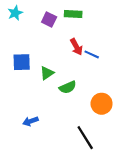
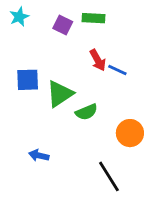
green triangle: (47, 73) -> (60, 94), size x1.5
blue arrow: (30, 121) -> (39, 155), turned 32

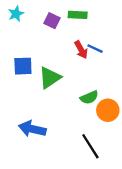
blue line: (117, 70) -> (95, 49), moved
green semicircle: (86, 112) -> (89, 97), moved
blue arrow: (39, 155) -> (32, 129), size x1.6

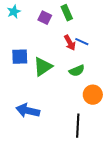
green rectangle: (78, 15) -> (67, 13), turned 63
green semicircle: (89, 97) -> (77, 71), moved
black line: (90, 146) -> (78, 126), turned 35

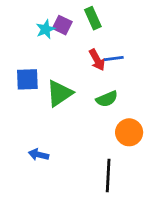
cyan star: (14, 12) -> (46, 29), moved
blue line: (82, 42) -> (114, 58), turned -32
blue arrow: (28, 111) -> (39, 155), size x0.6

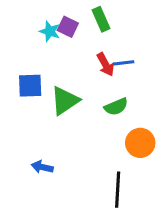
cyan star: (46, 29) -> (50, 31), turned -30

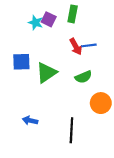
green rectangle: (101, 19) -> (73, 14), turned 35
black line: (118, 190) -> (71, 130), moved

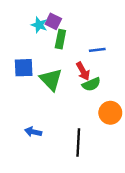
green rectangle: (73, 14) -> (60, 39), moved
red arrow: (76, 47) -> (83, 71), moved
green triangle: (46, 73) -> (51, 80), turned -40

